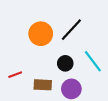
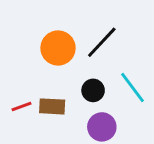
brown rectangle: (43, 85) -> (52, 106), moved

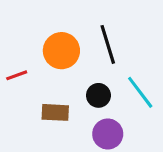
black line: (102, 42) -> (108, 44), turned -60
red line: (21, 106) -> (17, 75), moved

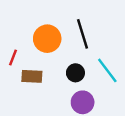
red line: (17, 75) -> (13, 58), turned -49
brown rectangle: (55, 112) -> (32, 76), moved

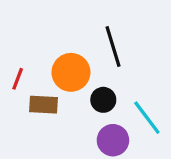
orange circle: (47, 39) -> (71, 72), moved
cyan line: (107, 70) -> (147, 118), moved

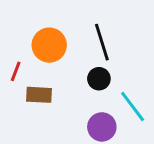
orange circle: (71, 72) -> (49, 45), moved
black circle: (103, 100) -> (99, 79), moved

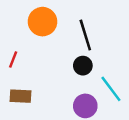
orange circle: (49, 45) -> (43, 22), moved
brown rectangle: (39, 95) -> (21, 96), moved

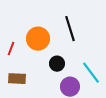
orange circle: (43, 22) -> (38, 39), moved
black circle: (83, 66) -> (57, 64), moved

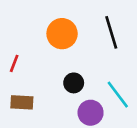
black line: (70, 29) -> (111, 32), moved
orange circle: (38, 39) -> (62, 34), moved

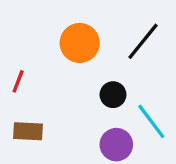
black line: (111, 32) -> (143, 41), turned 56
black circle: (74, 83) -> (113, 95), moved

